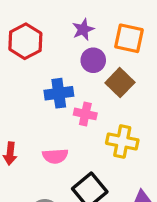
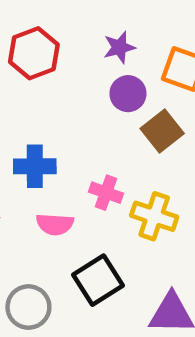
blue cross: (59, 93) -> (35, 166), moved
pink cross: (85, 114) -> (106, 193), moved

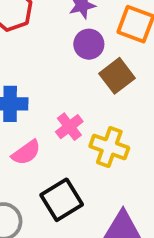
pink cross: (106, 193) -> (69, 127), turned 32
pink semicircle: (55, 224) -> (26, 153), turned -40

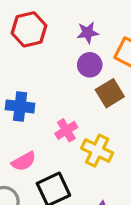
pink semicircle: (26, 153) -> (24, 161), moved

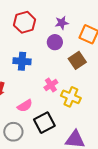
purple circle: (90, 65) -> (55, 42), moved
blue cross: (20, 106) -> (22, 61), moved

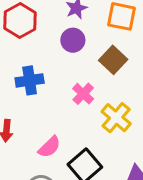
pink cross: (51, 85) -> (83, 94), moved
yellow cross: (71, 97) -> (116, 118), turned 30

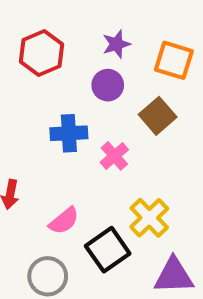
blue cross: (30, 80) -> (69, 133), moved
yellow cross: (116, 118) -> (149, 218), moved

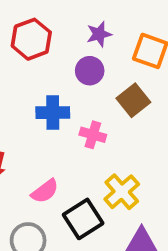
pink cross: (114, 156) -> (93, 135), turned -35

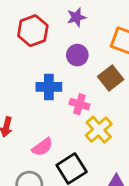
purple star: (99, 34) -> (76, 17), moved
yellow cross: (122, 192) -> (99, 130), moved

